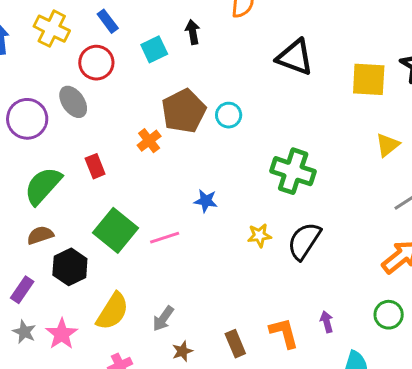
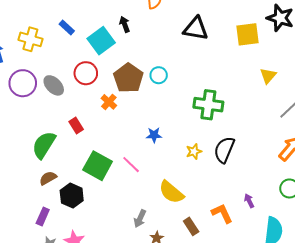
cyan square: (154, 49) -> (101, 41), size x1.5
red circle: (96, 63) -> (86, 73), moved
purple circle: (27, 119) -> (23, 83), moved
pink line: (165, 238) -> (131, 165), turned 72
yellow semicircle: (112, 311) -> (171, 192), moved, turned 108

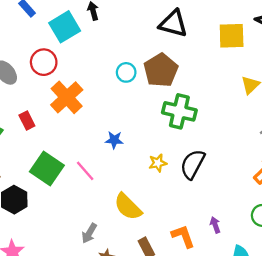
brown pentagon: (128, 78) -> (161, 70), moved
orange cross: (109, 102) -> (67, 97), size x1.8

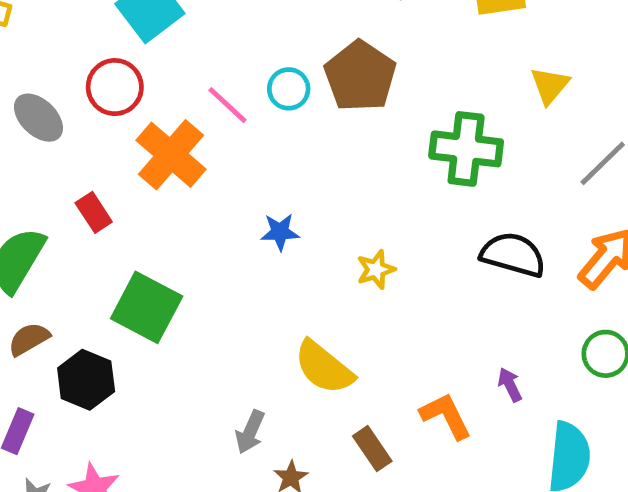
green cross: (179, 111) -> (466, 149), moved
black semicircle: (193, 164) -> (513, 255), moved, turned 84
pink line: (85, 171) -> (227, 105), moved

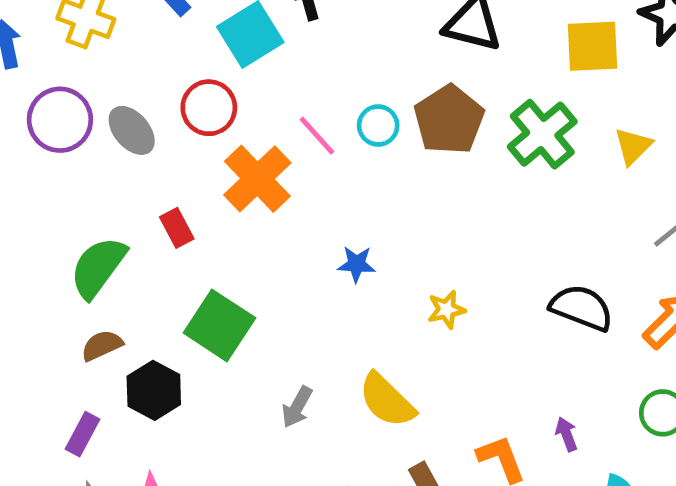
green cross: (466, 149) -> (542, 134), moved, turned 38
gray arrow: (250, 432) -> (297, 407), moved

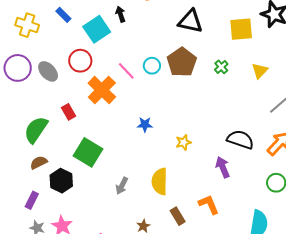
green cross: (542, 134) -> (221, 67), size x0.5
yellow semicircle: (387, 400) -> (160, 181), turned 48
purple arrow: (566, 434) -> (223, 167), moved, size x1.5

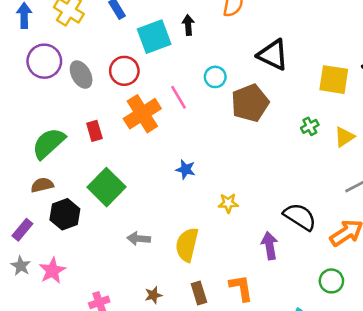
cyan circle: (152, 66) -> (215, 77), moved
green cross: (221, 67) -> (310, 126), moved
gray arrow: (122, 186) -> (139, 239), turned 54

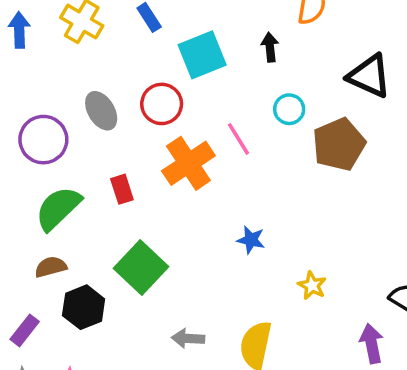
black arrow: (188, 25) -> (270, 47), moved
purple circle: (44, 61) -> (43, 140), moved
yellow star: (228, 203) -> (312, 285), turned 30

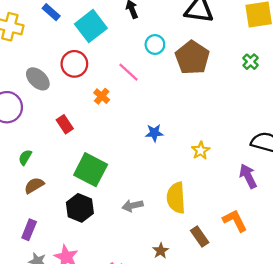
orange cross: (188, 163) -> (102, 96), size x0.5
green semicircle: (58, 208) -> (25, 157), moved, size x0.5
yellow star: (312, 285) -> (201, 150), turned 30
black hexagon: (84, 307) -> (80, 208), moved

